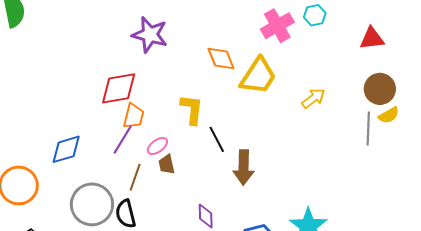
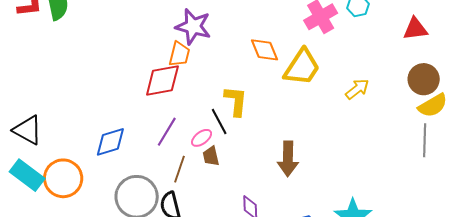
yellow semicircle: (389, 115) -> (433, 106), size x1.4
orange trapezoid: (134, 116) -> (179, 54), moved
gray line: (368, 128) -> (425, 140), moved
black line: (217, 139) -> (219, 121), moved

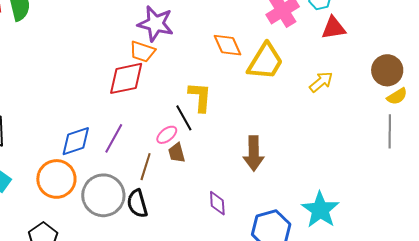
red triangle: (415, 29) -> (334, 28), moved
orange trapezoid: (179, 54) -> (142, 52), turned 96
yellow semicircle: (433, 106) -> (397, 96), size x0.7
purple line: (167, 132) -> (114, 138), moved
orange circle: (63, 178) -> (56, 179), moved

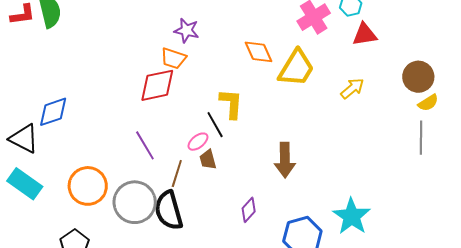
purple star: (156, 24) -> (187, 30), size x0.7
purple line: (114, 138) -> (145, 145), turned -60
blue diamond: (76, 141) -> (53, 112), moved
purple diamond: (217, 203) -> (249, 210), turned 45
black semicircle: (137, 204) -> (169, 210), size x1.4

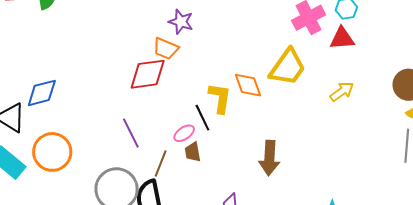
red triangle: (365, 34) -> (342, 38), moved
orange diamond: (258, 52) -> (248, 85), moved
orange circle: (88, 186) -> (52, 152), moved

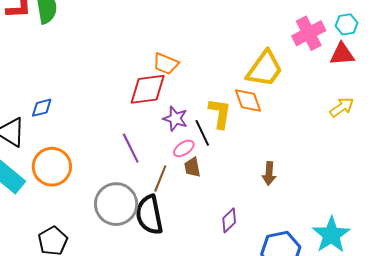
purple star: (181, 22) -> (175, 119), moved
yellow trapezoid: (288, 67) -> (265, 69), moved
blue diamond: (42, 93) -> (42, 108), size x0.7
brown arrow: (269, 158) -> (269, 173), size x0.7

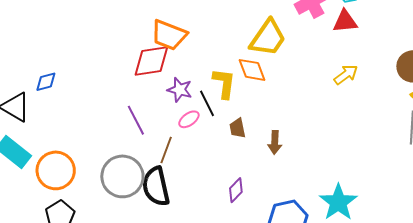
orange trapezoid: (166, 64) -> (169, 35), size x1.4
orange circle: (52, 167) -> (56, 170), moved
brown trapezoid: (192, 167) -> (238, 128), moved

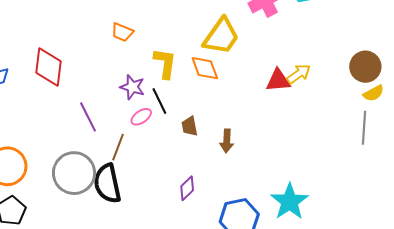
red triangle: (345, 21) -> (278, 80), moved
orange trapezoid: (169, 35) -> (122, 32), size x0.6
red diamond: (151, 61) -> (49, 67), moved, turned -75
yellow L-shape: (224, 83) -> (165, 63), moved

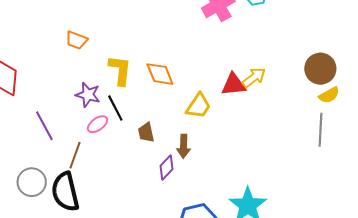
yellow trapezoid: (221, 36) -> (198, 106), moved, size x0.7
gray circle: (74, 173) -> (32, 182), size x0.7
purple diamond: (187, 188) -> (167, 167), moved

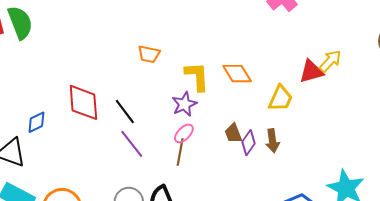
purple star: (88, 95) -> (184, 104), moved, turned -30
black line: (115, 108) -> (125, 111), moved
brown line: (75, 155) -> (180, 152), moved
purple diamond: (167, 167) -> (249, 143), moved

